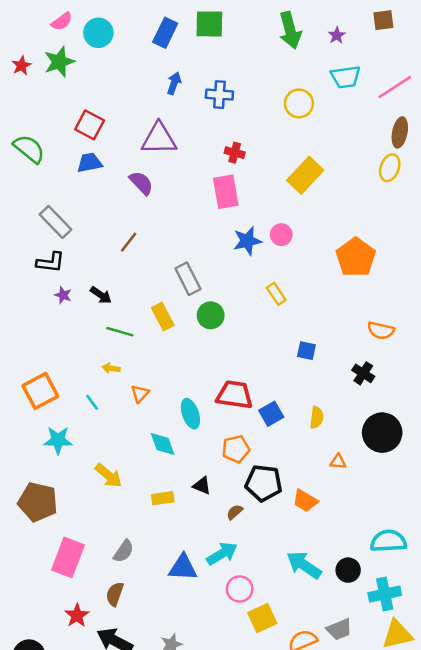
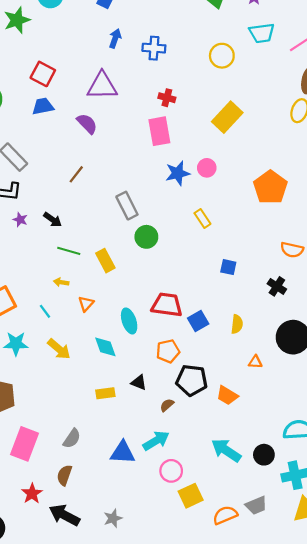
yellow rectangle: (163, 317) -> (105, 261), moved
yellow arrow: (108, 475) -> (59, 349), moved

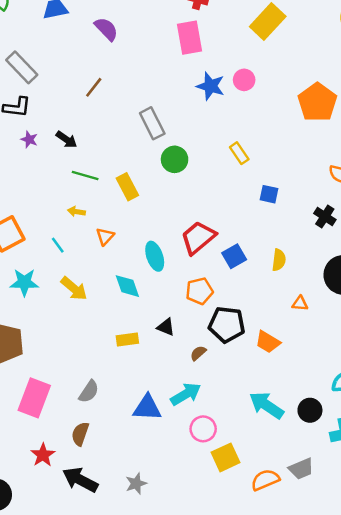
blue star: (178, 173) -> (211, 86), turned 30
yellow rectangle: (202, 219) -> (239, 153), moved
red trapezoid: (167, 305) -> (198, 238), turned -48

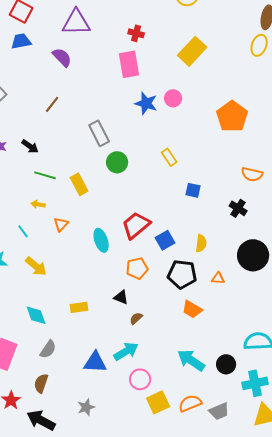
cyan diamond: (127, 286) -> (36, 315), moved
black pentagon: (227, 325) -> (182, 274), moved
black triangle: (166, 327) -> (121, 297), moved
orange semicircle: (265, 480) -> (190, 403), moved
gray star: (136, 484) -> (86, 407), moved

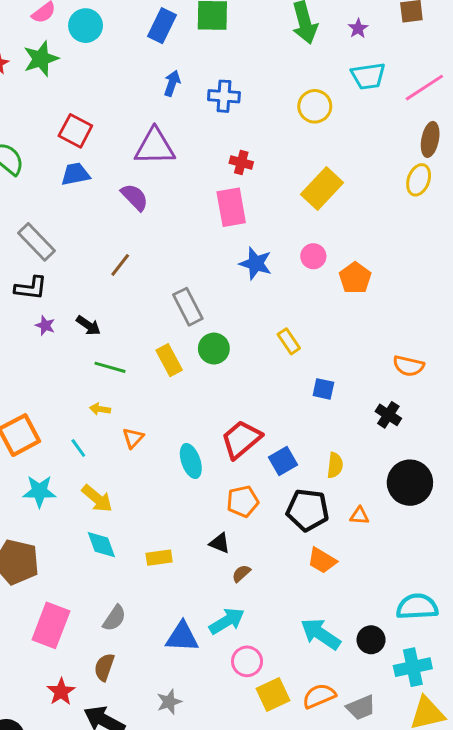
pink circle: (173, 98) -> (313, 256), moved
orange pentagon: (232, 116) -> (355, 278), moved, size x0.7
yellow rectangle: (79, 184) -> (169, 360), moved
cyan diamond: (36, 315) -> (101, 545), moved

